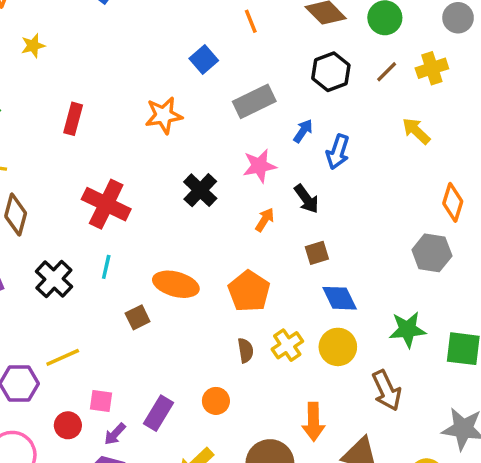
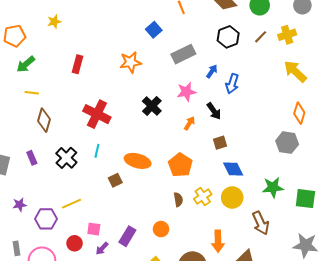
yellow arrow: (416, 131) -> (295, 71), moved, size x1.4

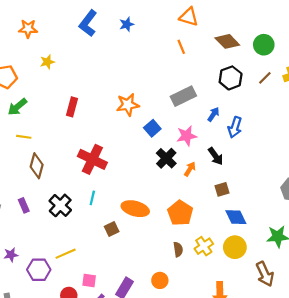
blue square: (154, 30) -> (152, 128), moved
black cross: (152, 106) -> (166, 158), moved

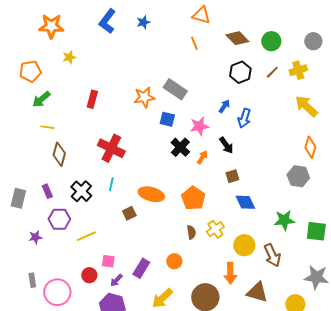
orange star: (28, 29) -> (51, 26), size x1.4
gray rectangle: (183, 96) -> (175, 89), moved, turned 60
blue square: (152, 128) -> (167, 119), turned -35
yellow circle: (235, 247) -> (244, 245), moved
purple hexagon: (39, 270) -> (59, 219), moved

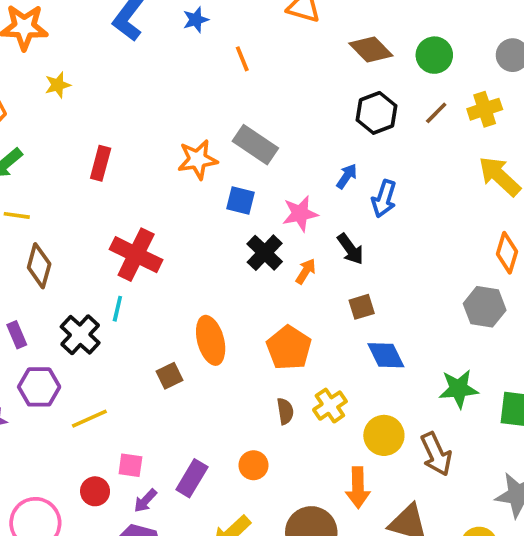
orange line: (194, 43) -> (242, 59), moved
cyan line: (111, 184) -> (117, 309), moved
orange ellipse: (151, 194) -> (211, 340), turned 60

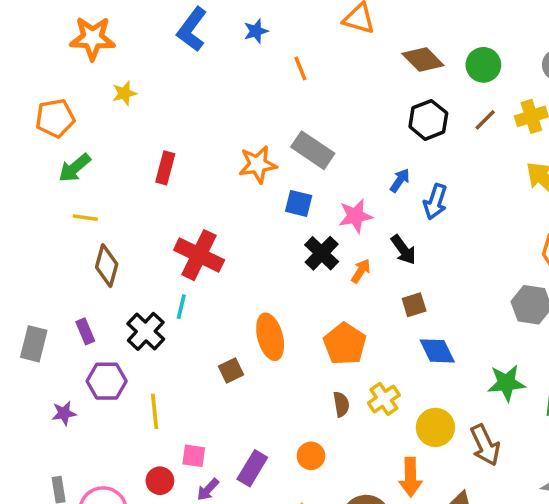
yellow line: (89, 419) -> (155, 411), turned -72

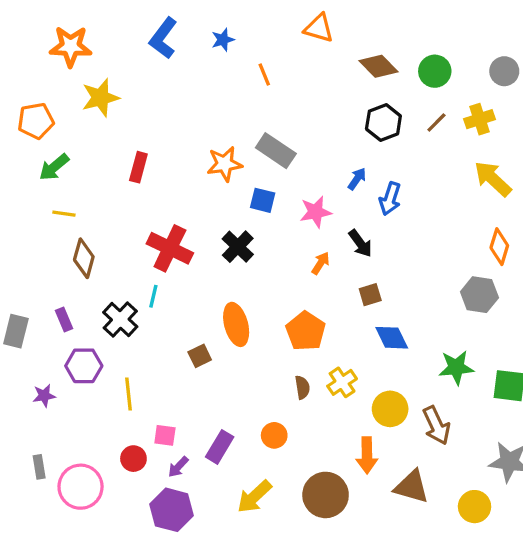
yellow star: (124, 93) -> (100, 98), size x1.6
black cross: (322, 253) -> (238, 247), moved

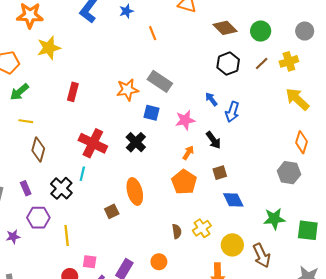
blue arrow: (357, 179) -> (211, 99), turned -72
orange pentagon: (306, 331) -> (184, 182), moved

